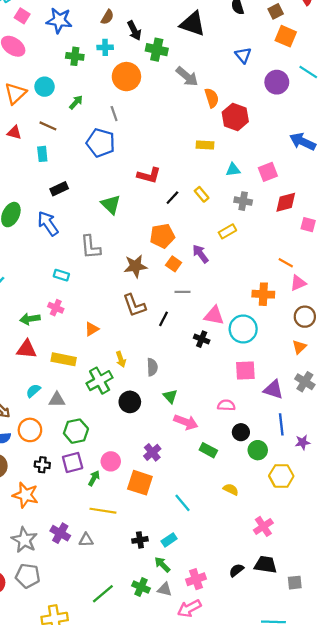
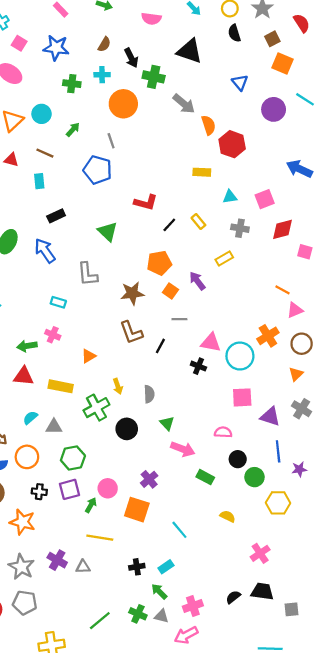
orange cross: (263, 294) -> (268, 336), moved, turned -35

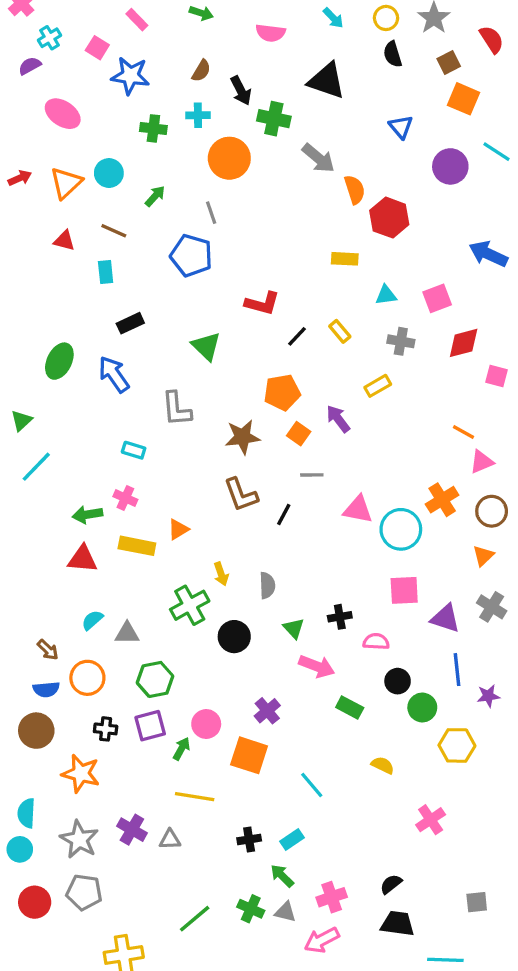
pink square: (19, 43) -> (97, 48), moved
black cross: (198, 366) -> (340, 617), moved, turned -32
yellow rectangle: (61, 386) -> (137, 546), moved
black trapezoid: (262, 591) -> (398, 924), moved

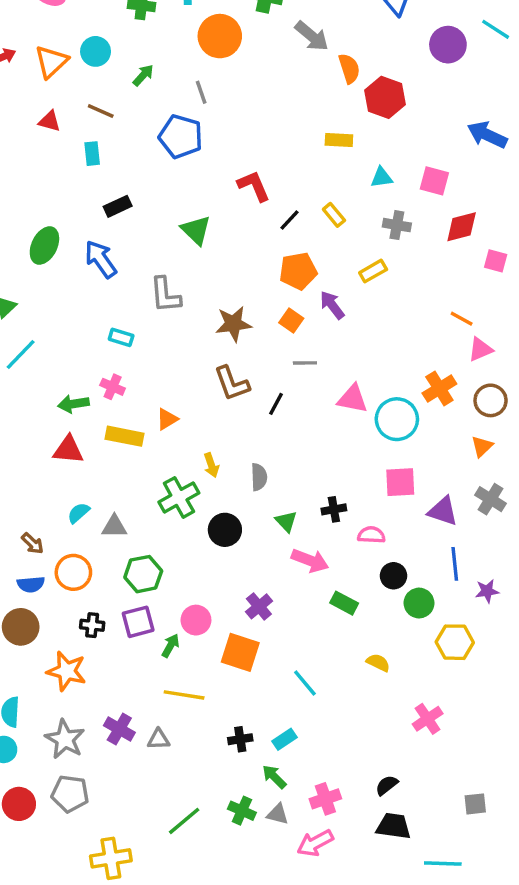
pink square: (437, 298) -> (434, 181), turned 36
red L-shape: (262, 303) -> (254, 186), turned -128
orange pentagon: (282, 392) -> (298, 271), moved

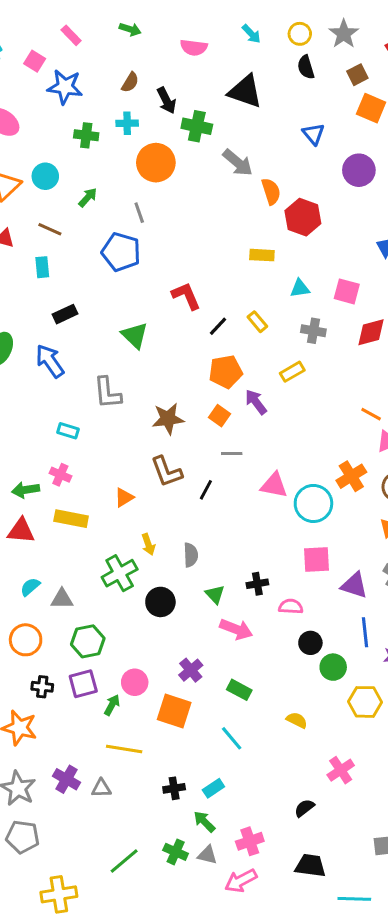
orange triangle: (167, 419) -> (124, 497), moved
green rectangle: (344, 603) -> (239, 690), moved
black semicircle: (387, 785) -> (304, 808), moved

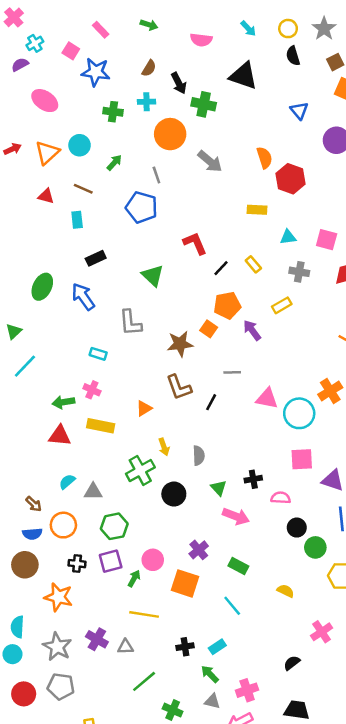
gray arrow: (238, 163) -> (210, 161), moved
orange square: (220, 416) -> (209, 329), moved
green cross: (176, 852) -> (173, 710), moved
green line: (124, 861) -> (144, 681), moved

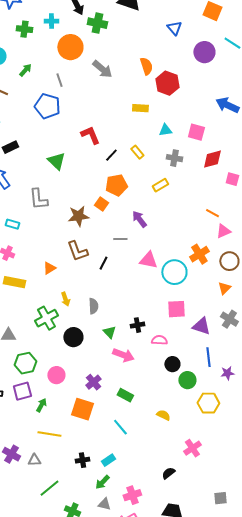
purple arrow: (252, 330) -> (139, 219), moved
pink circle: (153, 560) -> (56, 375), moved
green arrow: (210, 674) -> (102, 482), turned -91

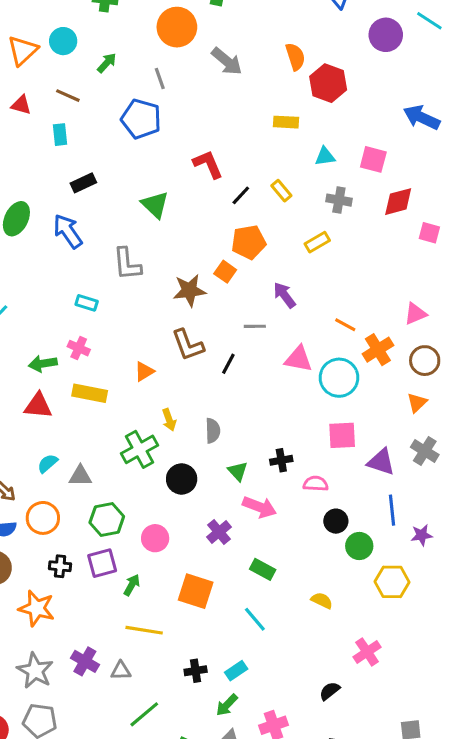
orange line: (212, 213) -> (345, 325), moved
purple cross: (93, 382) -> (219, 532), moved

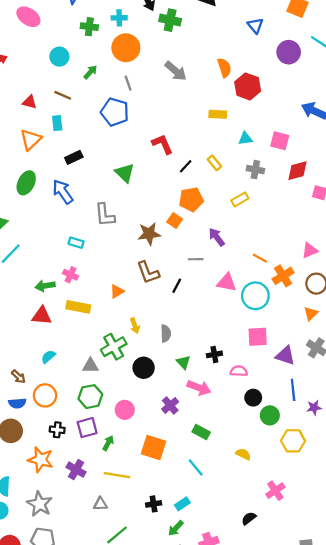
orange circle: (177, 27) -> (126, 48), moved
orange triangle: (23, 50) -> (31, 140), moved
gray triangle: (80, 476) -> (90, 366), moved
purple cross: (85, 661) -> (76, 470), moved

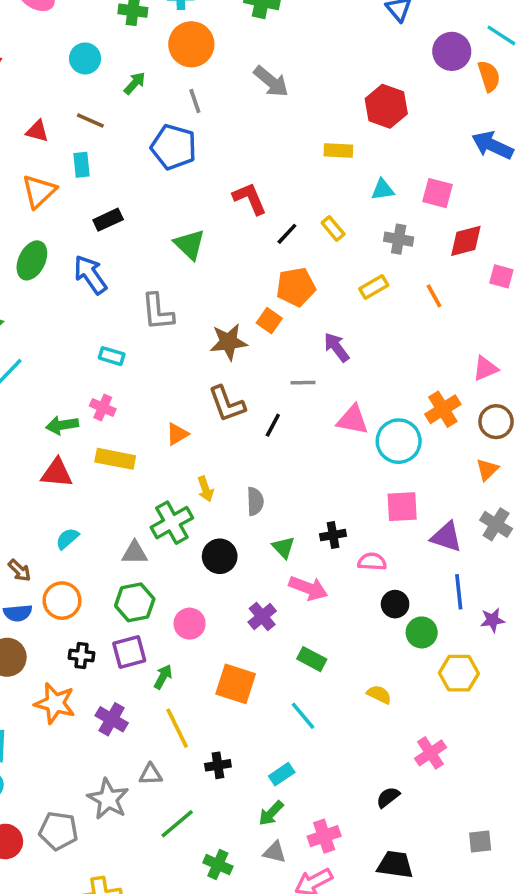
orange semicircle: (224, 68) -> (489, 76), moved
orange line: (260, 258) -> (434, 296), moved, turned 32
yellow line: (117, 475) -> (177, 728), turned 55
gray star: (39, 504) -> (108, 799), moved
black cross: (154, 504) -> (218, 765), moved

